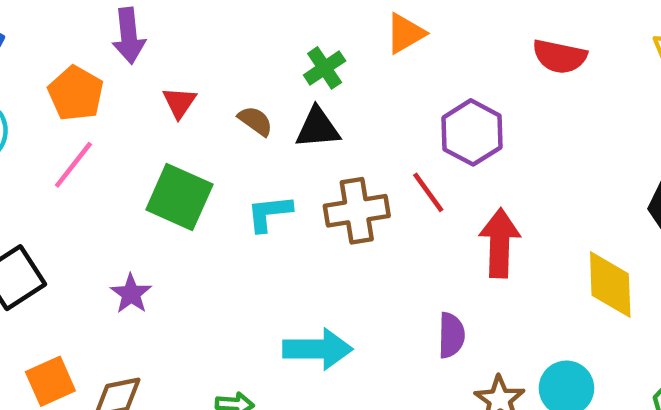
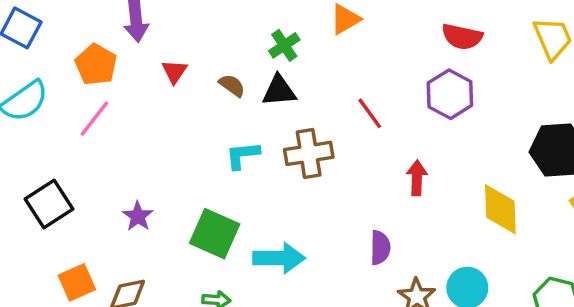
purple hexagon: (472, 132) -> (450, 94), moved
red line: (428, 192) -> (370, 113), moved
green square: (179, 197) -> (215, 234), moved
red arrow: (500, 243) -> (417, 178), size x0.7

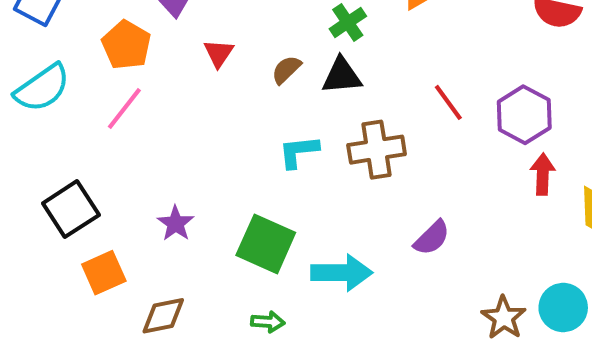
brown semicircle: (232, 85) -> (286, 70), turned -80
purple hexagon: (450, 94) -> (524, 115), moved
red arrow: (417, 178) -> (543, 174), moved
purple semicircle: (380, 248) -> (432, 238), moved, turned 44
orange square: (77, 282) -> (104, 273), moved

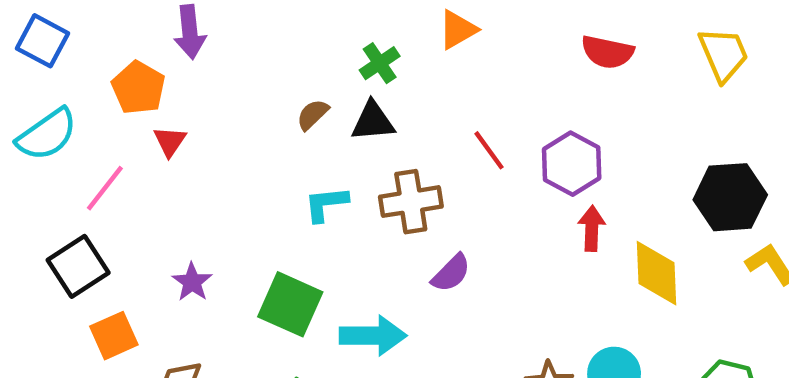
red triangle: (219, 53) -> (170, 141), moved
pink line: (124, 109) -> (105, 188), moved
purple semicircle: (432, 238) -> (451, 273), moved

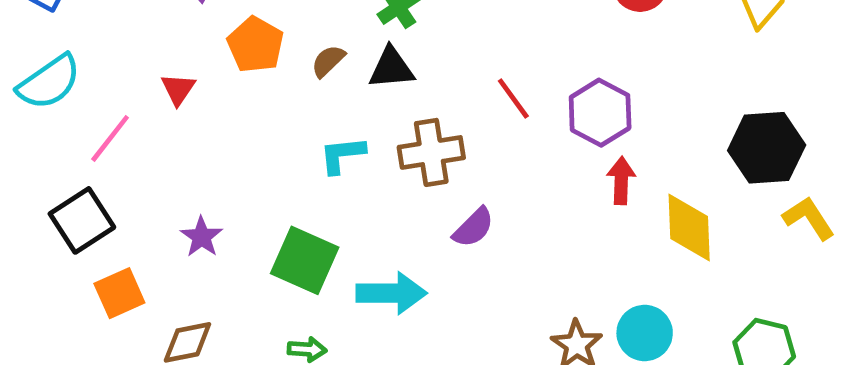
orange pentagon: (138, 88) -> (255, 45), moved

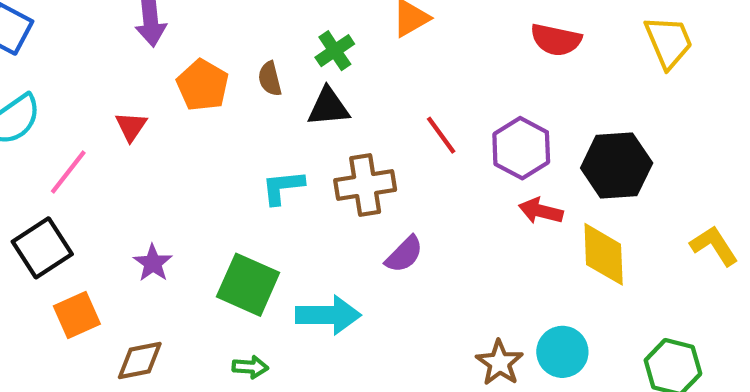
brown semicircle: (328, 61) -> (270, 79), moved, turned -60
black hexagon: (767, 148) -> (617, 165), moved
red arrow: (621, 181) -> (541, 211), turned -78

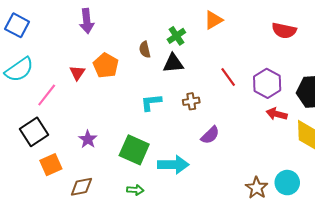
orange pentagon: (203, 85) -> (106, 65), moved
brown cross: (365, 185) -> (191, 101), size x0.6

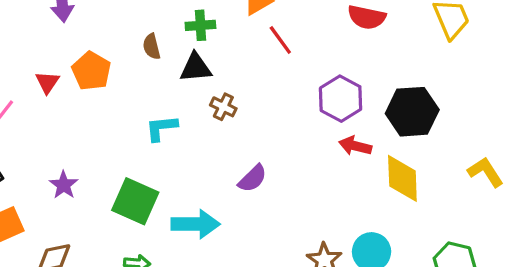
green cross: (176, 36) -> (200, 25), turned 30
red line: (228, 77) -> (280, 40), moved
brown cross: (191, 101) -> (223, 107), moved, turned 35

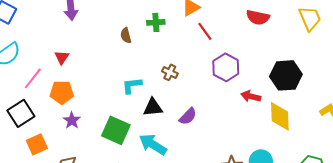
black triangle: (196, 68) -> (153, 107), moved
orange pentagon: (91, 71) -> (62, 92), moved, turned -30
purple hexagon: (341, 99) -> (226, 67), moved
cyan arrow: (196, 224) -> (153, 144), turned -148

